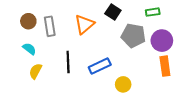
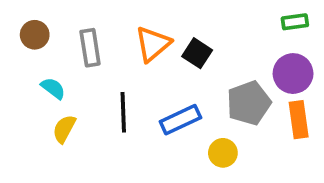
black square: (113, 12) -> (197, 53), moved
green rectangle: (153, 12) -> (295, 22), moved
brown circle: (28, 21) -> (35, 35), moved
gray pentagon: (133, 35) -> (249, 103), moved, turned -30

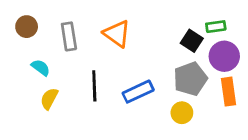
green rectangle: (295, 22) -> (216, 27), moved
orange triangle: (153, 44) -> (117, 34), turned -44
black square: (197, 53) -> (192, 41), moved
yellow circle: (223, 153) -> (182, 113), moved

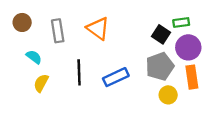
yellow circle: (182, 113) -> (168, 95), moved

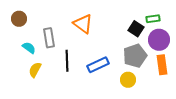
gray rectangle: (58, 31) -> (49, 38), moved
yellow circle: (168, 95) -> (128, 80), moved

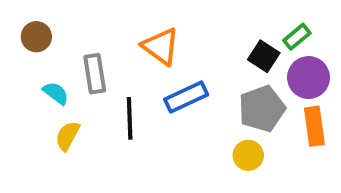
green rectangle: (153, 19) -> (297, 37), turned -32
blue rectangle: (98, 65) -> (186, 97), moved

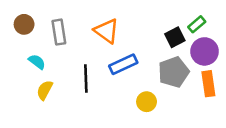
black square: (264, 56) -> (175, 37), turned 30
gray rectangle: (95, 74) -> (59, 32), moved
yellow circle: (248, 155) -> (147, 102), moved

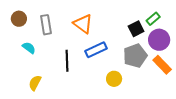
orange rectangle: (208, 84) -> (162, 65), turned -36
yellow semicircle: (45, 90) -> (35, 83), moved

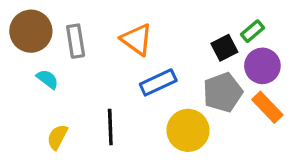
brown circle: (19, 19) -> (31, 31), size x1.6
black line: (67, 61) -> (110, 127), moved
yellow circle: (114, 79) -> (188, 130), size x1.6

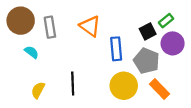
blue rectangle: (158, 82) -> (116, 49), moved, turned -70
gray pentagon: (223, 92) -> (147, 61), turned -30
orange rectangle: (267, 107) -> (160, 89), moved

